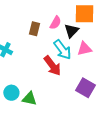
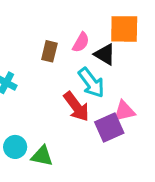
black triangle: (71, 31) -> (105, 54), turned -42
pink triangle: (84, 49) -> (124, 111), moved
purple square: (85, 88) -> (109, 128), moved, turned 36

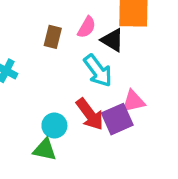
red arrow: (76, 107) -> (90, 114), moved
cyan circle: (15, 147) -> (54, 126), moved

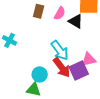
brown rectangle: (53, 37) -> (39, 11), moved
cyan arrow: (98, 71) -> (60, 50), moved

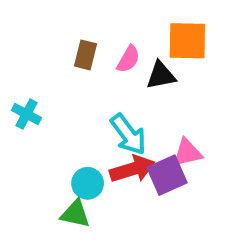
black triangle: (76, 21) -> (161, 75), turned -42
red arrow: (62, 67) -> (132, 169), turned -70

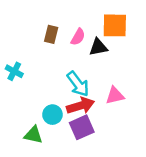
purple square: (167, 175) -> (82, 127), moved
green triangle: (75, 214) -> (33, 135), moved

